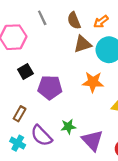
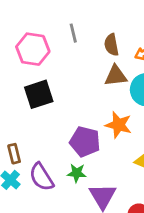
black square: (25, 71) -> (39, 94), size x1.5
purple pentagon: (50, 87) -> (85, 142), moved
brown rectangle: (20, 114) -> (14, 154), moved, turned -56

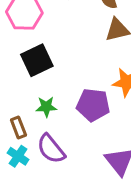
green star: (77, 173) -> (46, 107), moved

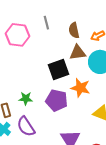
black square: (37, 60) -> (58, 69), moved

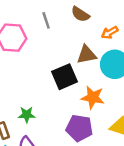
brown semicircle: (74, 30) -> (80, 14), moved, turned -42
purple pentagon: (57, 100) -> (79, 128), moved

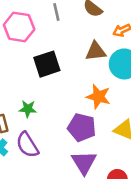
black square: (65, 77) -> (47, 64), moved

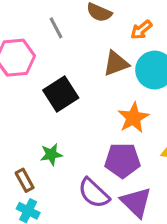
orange star: (98, 97) -> (133, 118), turned -30
purple semicircle: (27, 145) -> (94, 193), moved

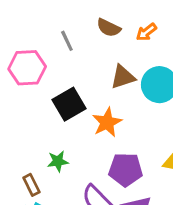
orange arrow: (141, 30) -> (146, 32), moved
orange star: (133, 118) -> (107, 122), moved

